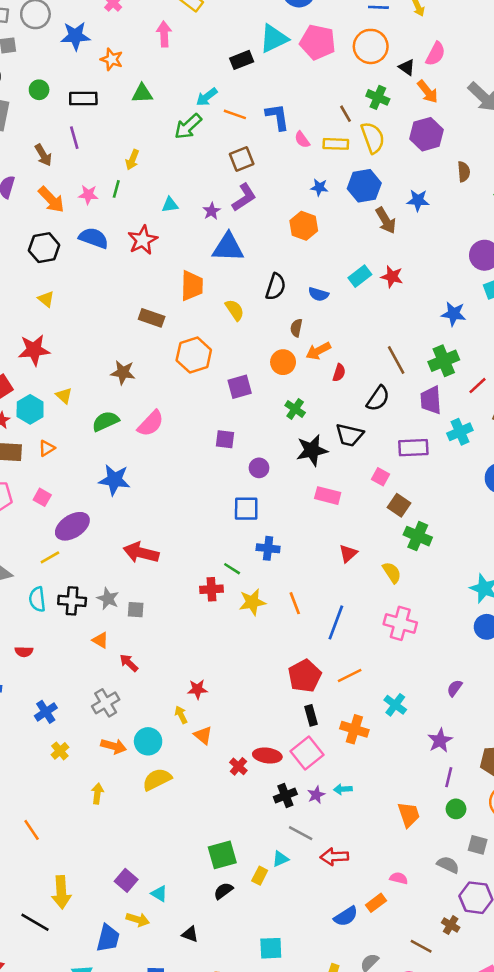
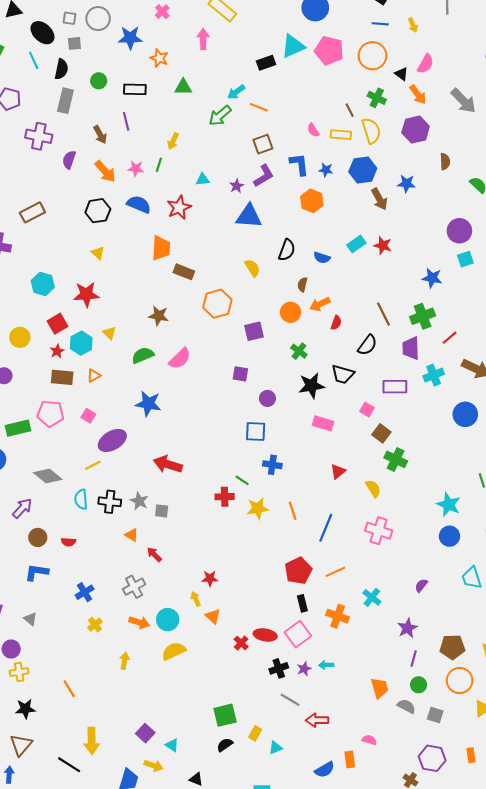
blue L-shape: (277, 117) -> (299, 164), moved
orange trapezoid: (192, 286) -> (161, 248), moved
cyan triangle: (280, 859) -> (276, 748), moved
gray semicircle: (448, 865) -> (406, 706), moved
orange rectangle: (376, 903) -> (350, 759), turned -63

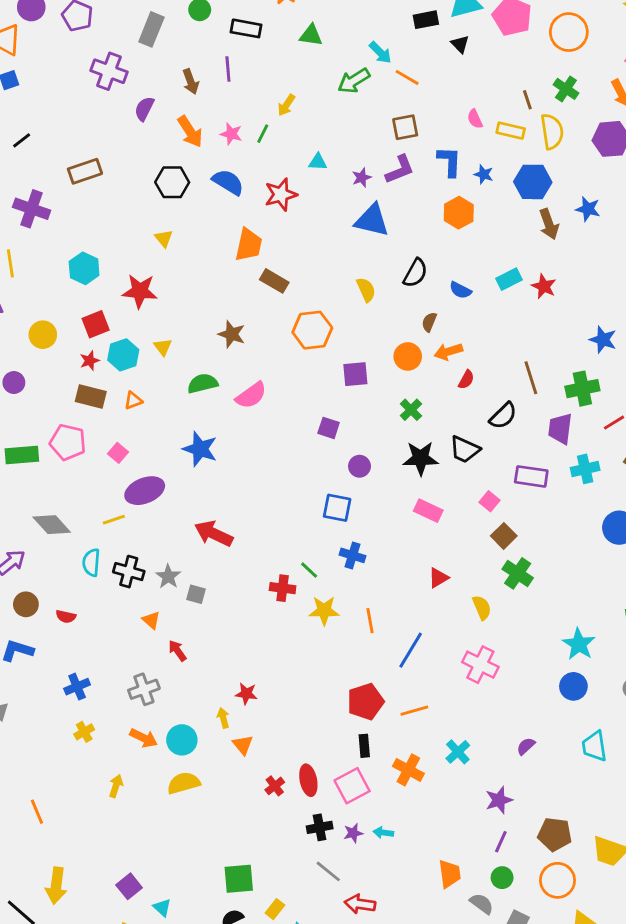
black triangle: (401, 74) -> (460, 44), moved
cyan arrow: (236, 92) -> (380, 53), turned -108
red ellipse: (265, 635) -> (308, 780), turned 60

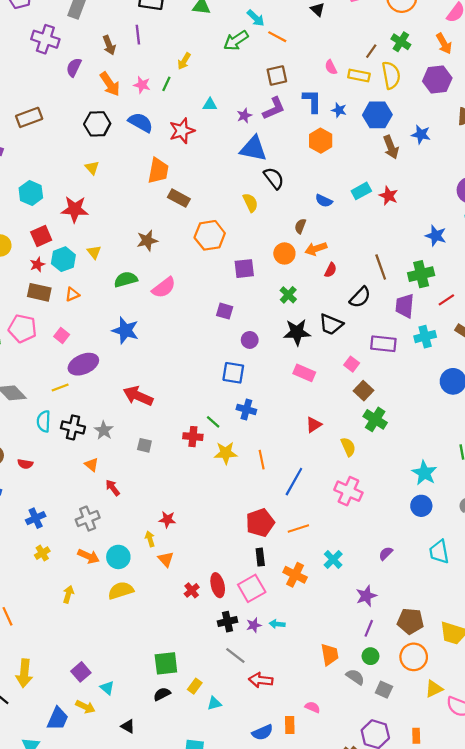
brown line: (527, 100) -> (371, 51), turned 56
black semicircle: (415, 273) -> (274, 178), moved, turned -65
brown star: (232, 334) -> (147, 241), turned -30
gray square: (196, 594) -> (144, 445), moved

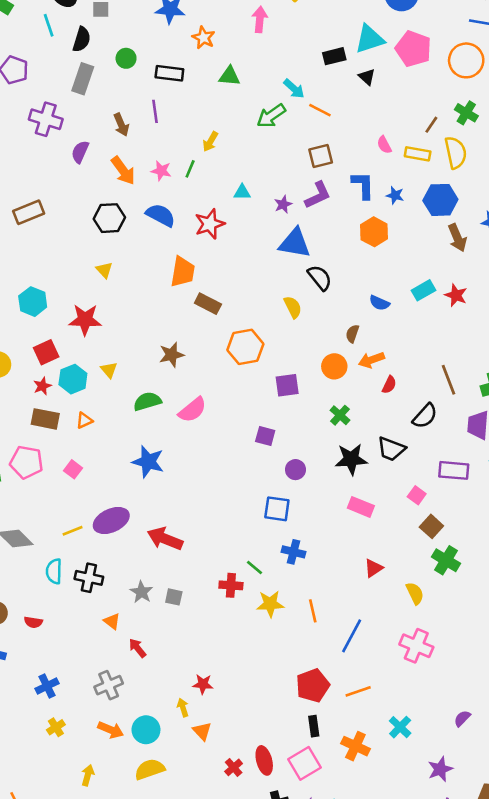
purple ellipse: (83, 364) -> (111, 520), moved
gray star: (104, 430) -> (141, 592), moved

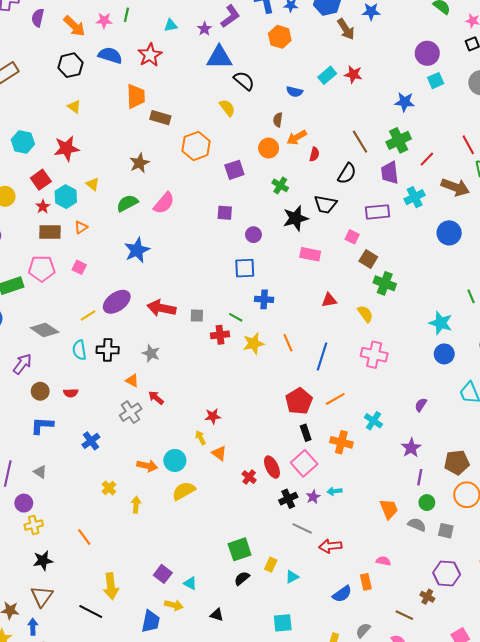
blue star: (148, 462) -> (137, 250), turned -30
red triangle: (373, 568) -> (329, 300), turned 35
gray square: (174, 597) -> (197, 316), moved
gray cross: (109, 685) -> (131, 412), moved
yellow cross: (56, 727) -> (109, 488), moved

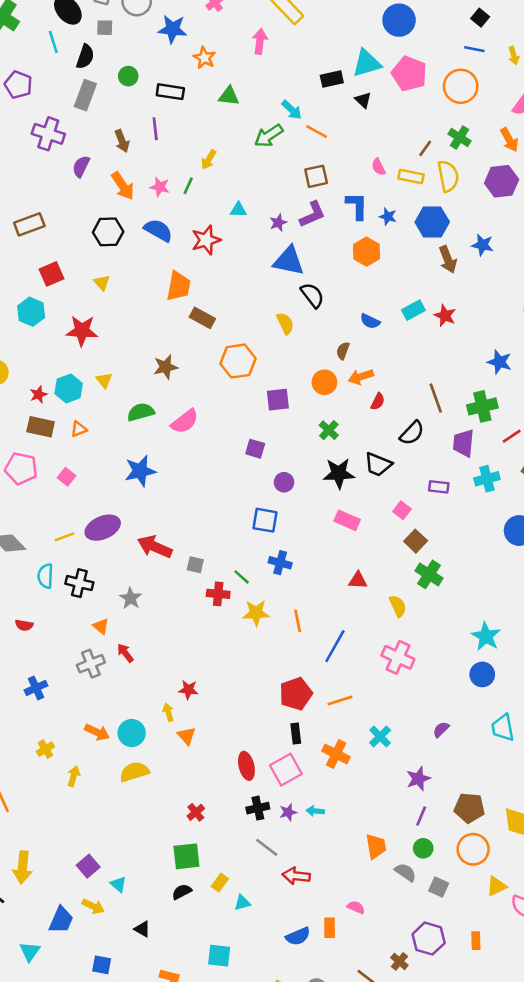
red square: (41, 180) -> (51, 274), moved
purple rectangle: (378, 212) -> (439, 487), size x0.7
red cross: (249, 477) -> (196, 812), moved

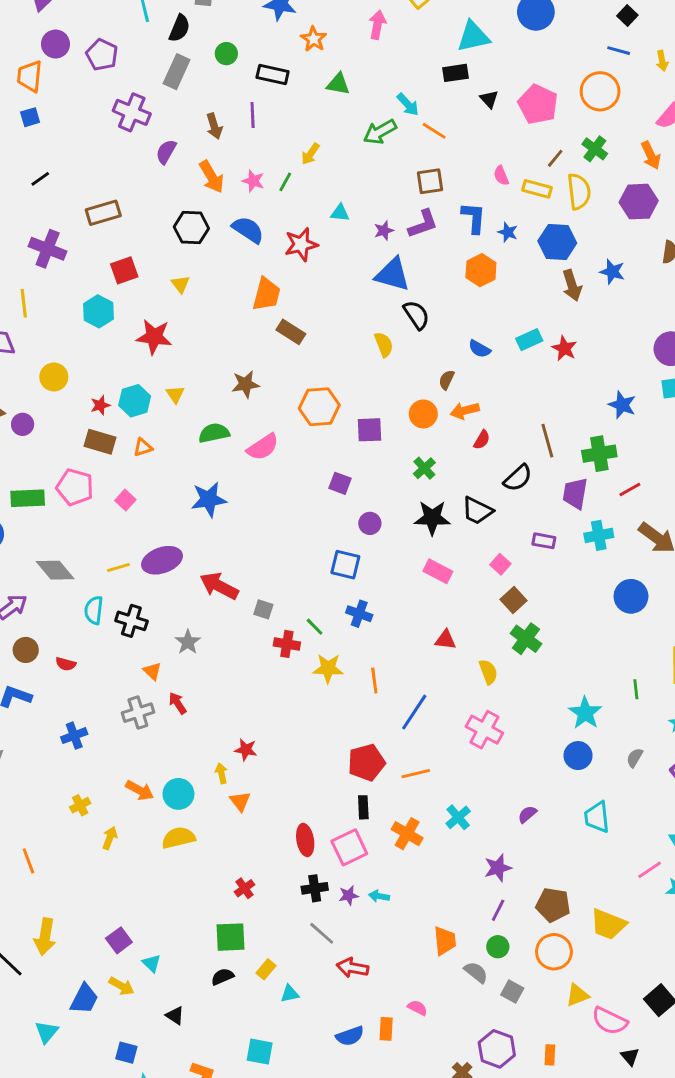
cyan triangle: (367, 63) -> (473, 36), moved
pink pentagon: (409, 74) -> (538, 104), moved
orange hexagon: (238, 361) -> (319, 407), moved

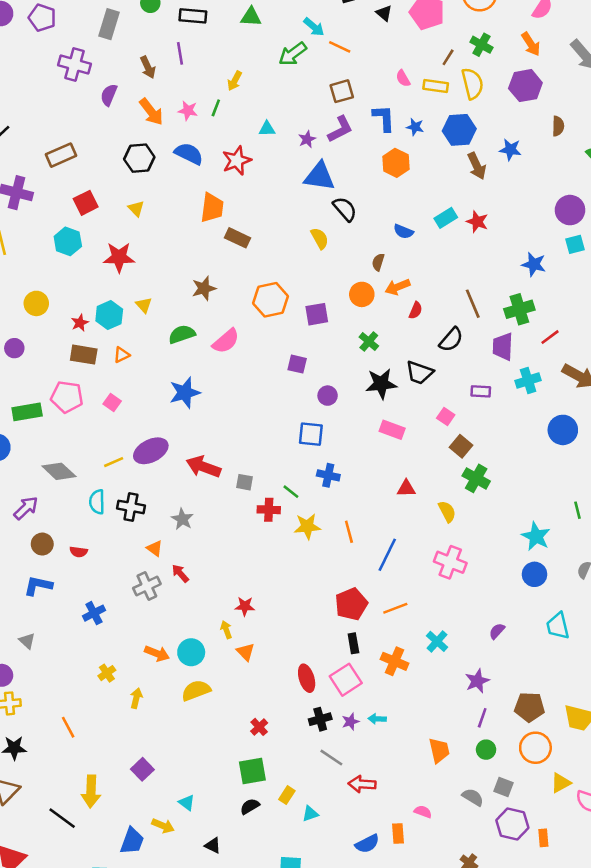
purple square: (119, 940) -> (142, 769), moved
gray semicircle: (476, 972) -> (473, 797), moved
purple hexagon: (497, 1049) -> (512, 824), moved

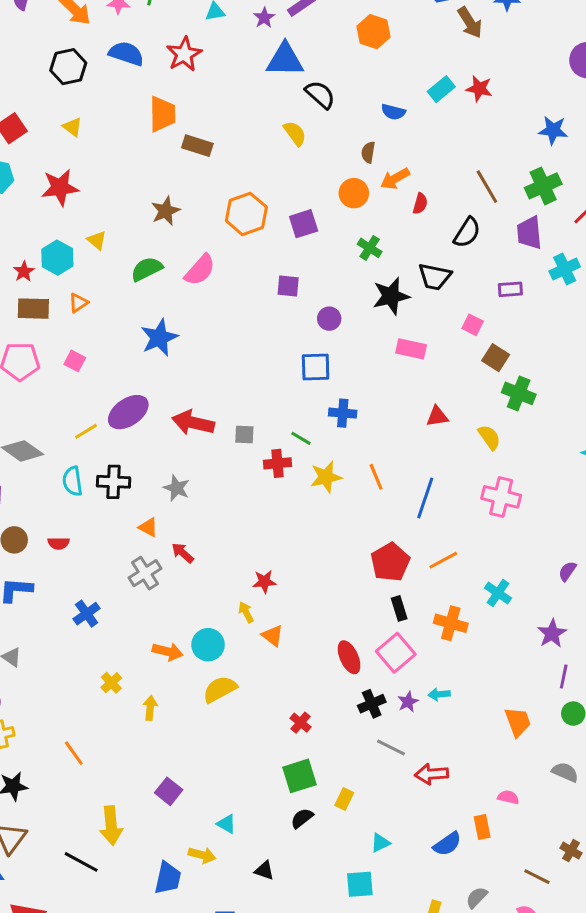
cyan triangle: (310, 814) -> (380, 843), moved

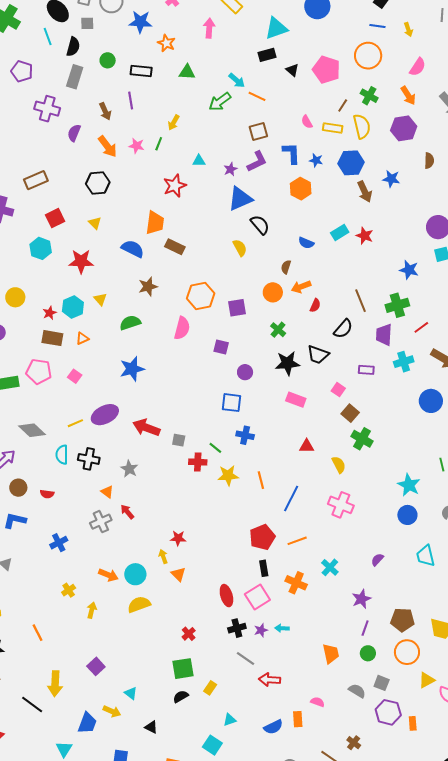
blue semicircle: (126, 54) -> (133, 249), moved
blue triangle: (285, 60) -> (240, 199), turned -32
pink semicircle: (200, 270) -> (182, 328), moved, turned -35
cyan square: (360, 884) -> (212, 745), turned 30

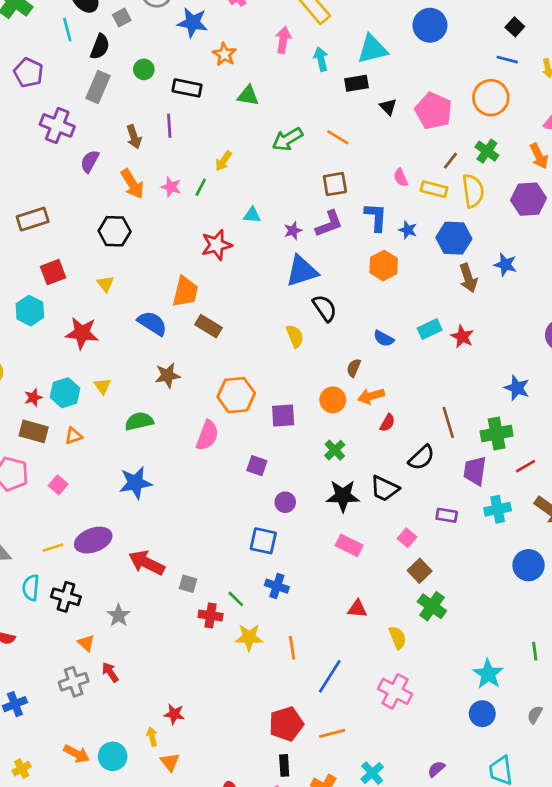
gray square: (87, 23) -> (122, 18), turned -32
cyan arrow: (237, 80) -> (321, 59), moved, turned -150

